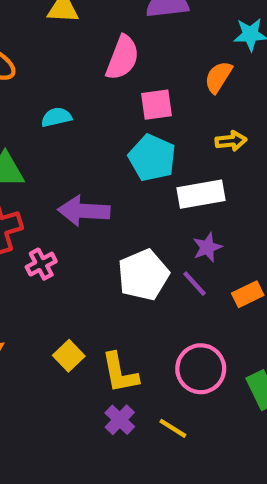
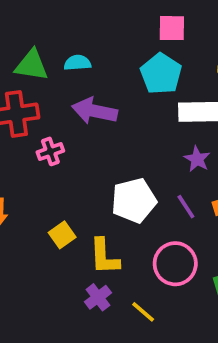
cyan semicircle: (56, 117) -> (77, 63), moved
purple star: (207, 247) -> (197, 159), turned -30
white pentagon: (143, 275) -> (134, 200), moved
purple line: (195, 284) -> (186, 207), moved

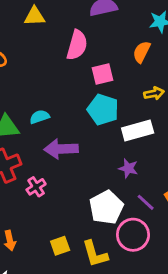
purple star: (197, 159) -> (128, 168), moved
yellow square: (62, 235) -> (60, 246), turned 30
pink circle: (175, 264) -> (133, 235), moved

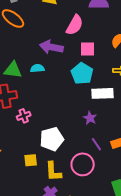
purple arrow: (61, 149) -> (51, 47), moved
white pentagon: (106, 207) -> (52, 139), moved

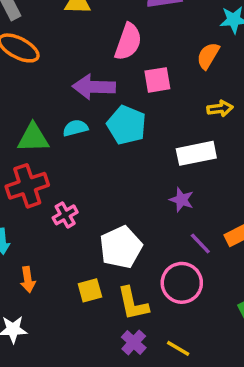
cyan pentagon: (82, 73) -> (127, 125), moved

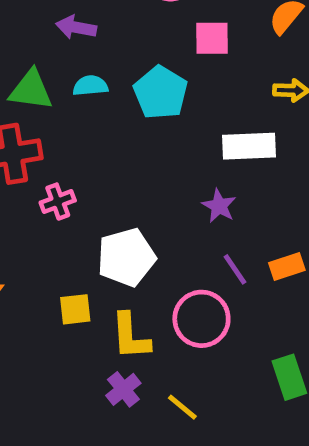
purple arrow: (94, 87) -> (76, 27), moved, size x0.7

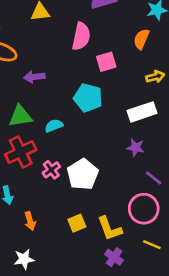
cyan semicircle: (90, 86) -> (54, 126), moved
white pentagon: (126, 257) -> (83, 174), moved
yellow line: (182, 407) -> (152, 245), moved

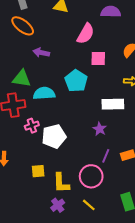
cyan semicircle: (54, 126) -> (44, 93), size x1.5
purple line: (154, 178) -> (106, 156), turned 56

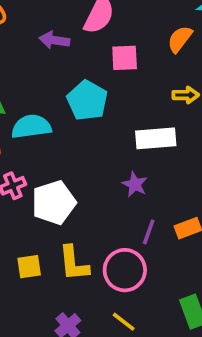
purple arrow: (41, 53) -> (54, 40), moved
yellow L-shape: (61, 183) -> (74, 263), moved

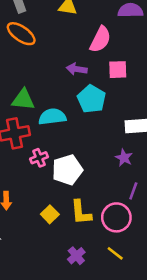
purple arrow: (54, 40) -> (77, 69), moved
yellow square: (29, 267) -> (50, 214), turned -36

